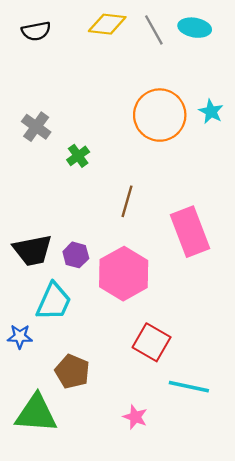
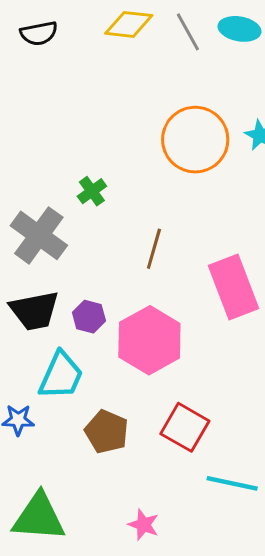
gray cross: (36, 127) -> (39, 235), moved, size x1.5
brown pentagon: (72, 371) -> (107, 432), moved
pink star: (135, 417) -> (144, 525), moved

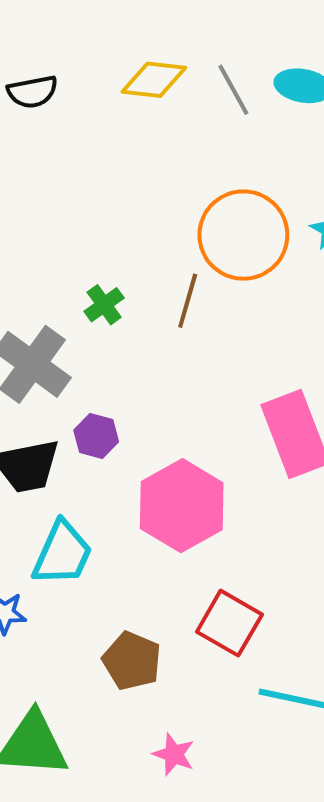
brown line: (154, 249) -> (188, 301), moved
purple hexagon: (89, 317) -> (96, 436), moved
brown pentagon: (107, 432) -> (132, 661), moved

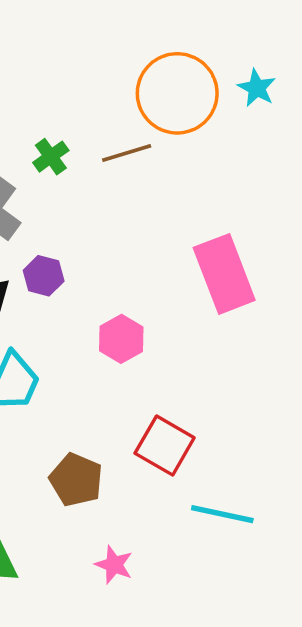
brown line: (188, 301) -> (127, 153), turned 57
pink hexagon: (182, 506) -> (121, 339), size x0.6

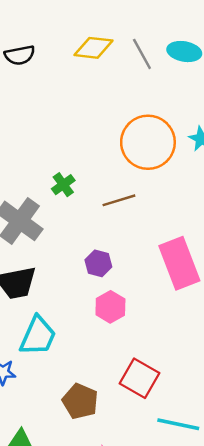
brown line: (127, 153) -> (119, 200), moved
purple hexagon: (44, 276) -> (98, 263), moved

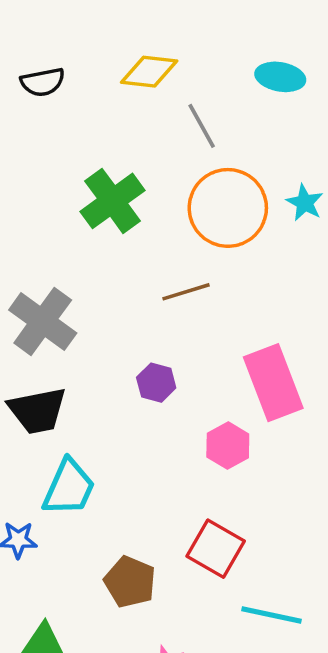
gray line: (142, 54) -> (202, 126), moved
green cross: (63, 185) -> (113, 201), moved, size x1.8
pink hexagon: (110, 307) -> (228, 446), moved

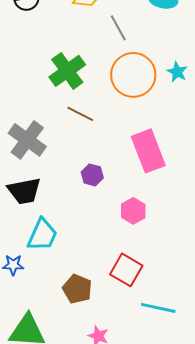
brown line: (186, 292) -> (80, 114), moved, turned 44
pink rectangle: (273, 383) -> (148, 151), moved

